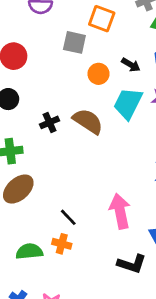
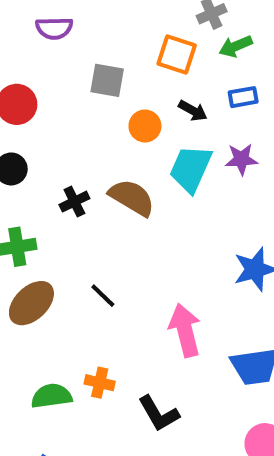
orange square: (102, 19) -> (177, 55), moved
black line: (68, 217) -> (103, 296), moved
black L-shape: (132, 264) -> (159, 414), moved, turned 44

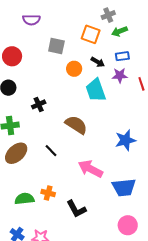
purple star: (241, 159) -> (120, 75), moved
cyan trapezoid: (191, 169) -> (96, 90), turned -45
brown semicircle: (132, 198) -> (76, 125), moved
pink arrow: (185, 330) -> (90, 169), turned -50

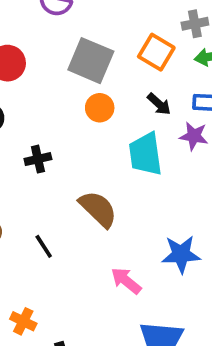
gray square: (56, 46) -> (91, 61), size x1.4
orange circle: (74, 69) -> (100, 108), moved
pink arrow: (90, 169) -> (126, 281), moved, size x0.7

